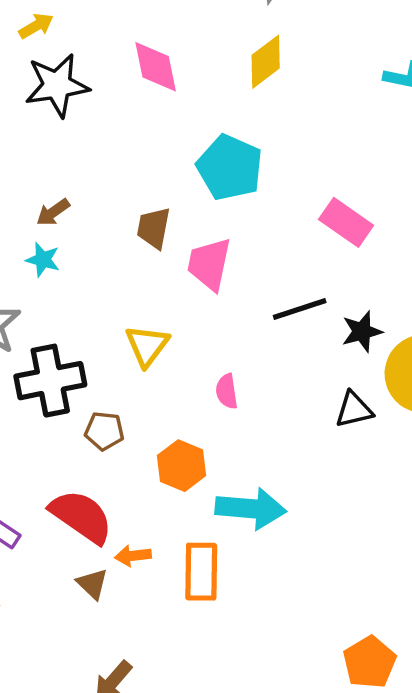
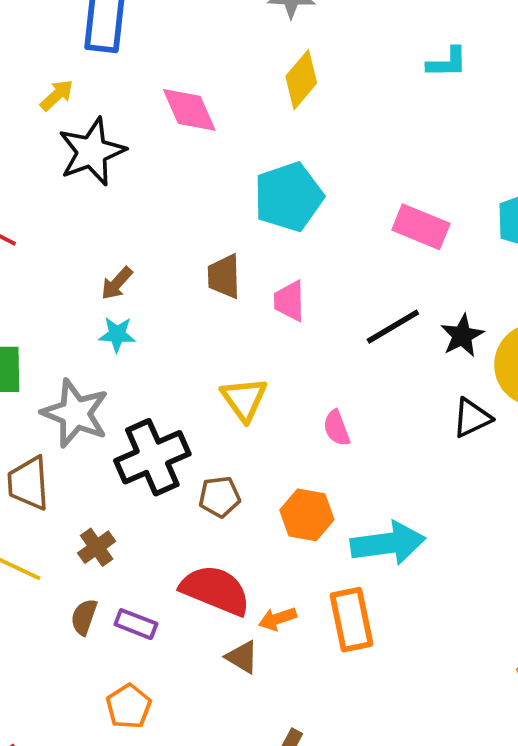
cyan pentagon: (230, 167) -> (289, 197), turned -30
pink trapezoid: (209, 264) -> (289, 301), size x0.7

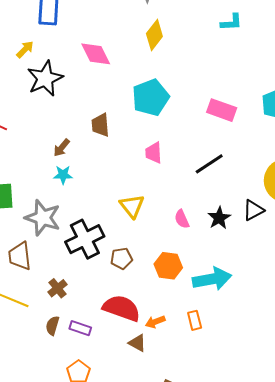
brown trapezoid: (224, 276) -> (100, 125), moved
black star: (462, 336) -> (219, 218), moved
orange rectangle: (351, 620) -> (195, 320), size x0.6

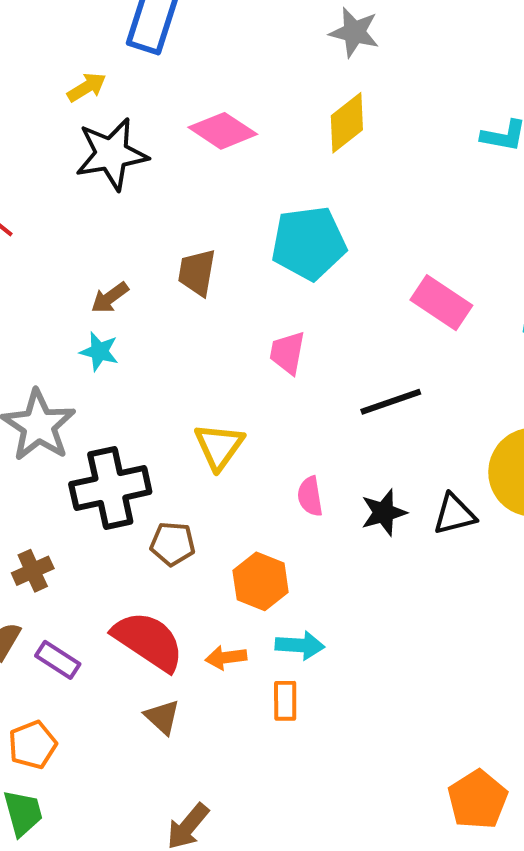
pink diamond: (96, 54) -> (223, 131), turned -44
cyan arrow: (212, 279) -> (300, 645), moved, size x0.6
orange arrow: (155, 322) -> (226, 657), moved

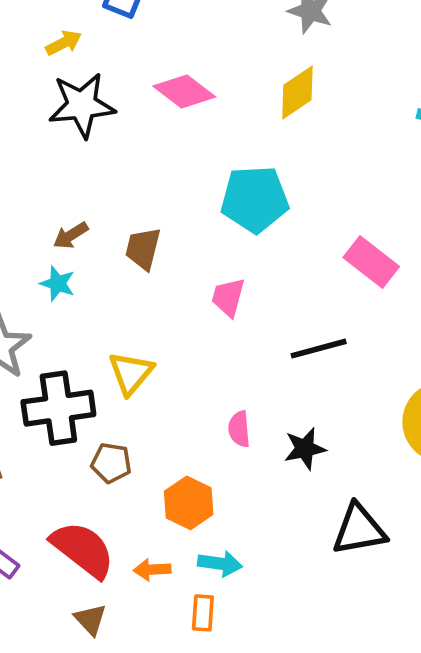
brown trapezoid: (197, 272) -> (143, 249), moved
yellow triangle: (219, 446) -> (131, 373), moved
black triangle: (454, 514) -> (359, 530), moved, size x1.4

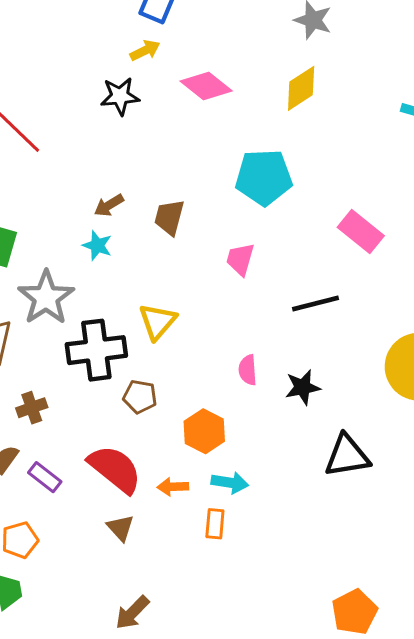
yellow arrow: (64, 43) -> (145, 50), moved
black star: (82, 105) -> (120, 96), size x0.7

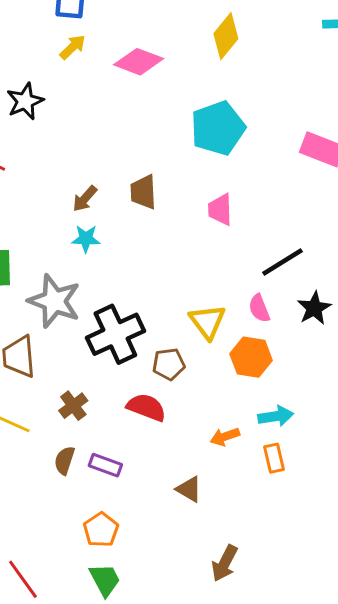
black star: (120, 96) -> (25, 101), moved
black line: (315, 303) -> (283, 262), moved
yellow triangle: (158, 322) -> (207, 322), moved
orange hexagon: (204, 431) -> (251, 357), moved
red semicircle: (115, 469) -> (146, 407), moved, size x0.7

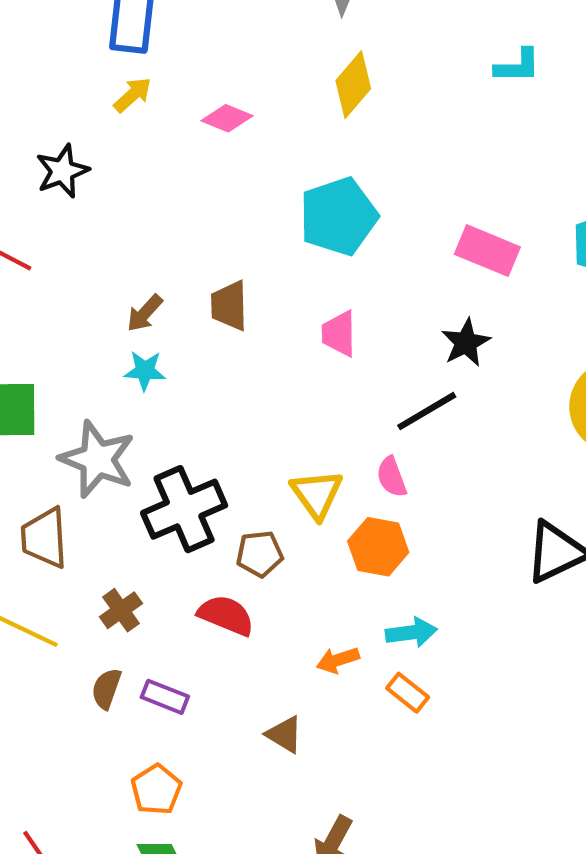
pink diamond: (139, 62) -> (227, 118), size x0.7
black star: (314, 308) -> (466, 343), moved
orange rectangle: (274, 458) -> (408, 693), turned -40

